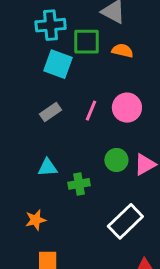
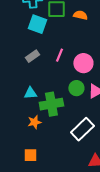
pink circle: (127, 108) -> (83, 63), moved
green cross: (79, 184) -> (51, 104), size x1.6
orange star: (36, 220) -> (34, 122), moved

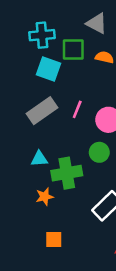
gray rectangle: (32, 56) -> (42, 111), size x1.6
orange square: (30, 155) -> (54, 240), moved

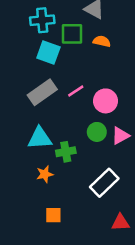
pink line: (77, 109) -> (76, 91), turned 35
cyan triangle: (39, 159) -> (40, 138), size x1.5
green cross: (67, 173) -> (66, 152), size x0.7

